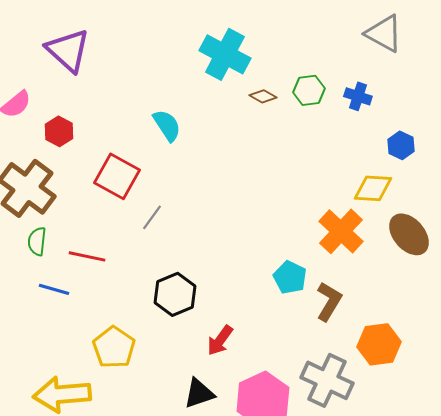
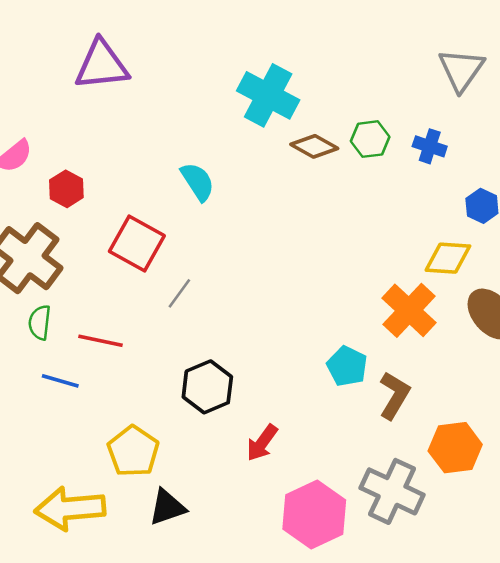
gray triangle: (384, 33) -> (461, 70), turned 36
purple triangle: (68, 50) -> (102, 65), moved, turned -48
brown diamond: (263, 96) -> (314, 146), size x1.4
black triangle: (199, 393) -> (167, 507), moved

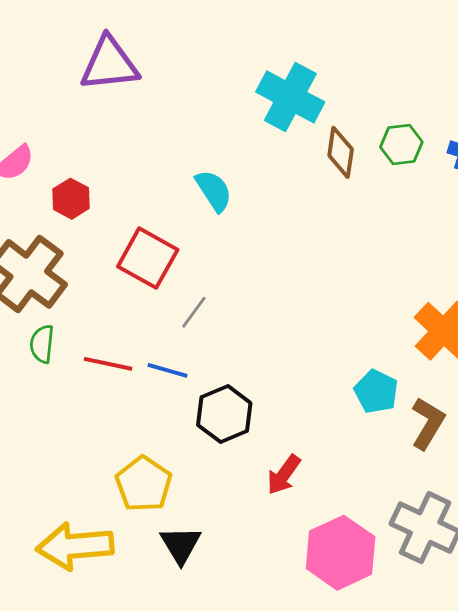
brown diamond: (314, 146) -> (341, 152), turned 69
blue line: (60, 381) -> (167, 370), moved
black triangle: (167, 507) -> (181, 545), turned -42

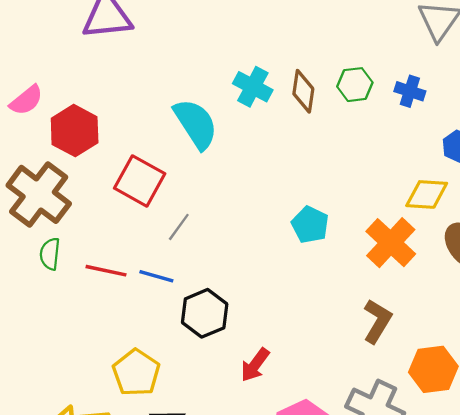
cyan cross: (290, 97) -> (253, 87), moved, size x0.7
cyan semicircle: (214, 191) -> (196, 124), size x1.4
red hexagon: (71, 199) -> (75, 131), size x1.5
cyan pentagon: (376, 392) -> (310, 225), moved

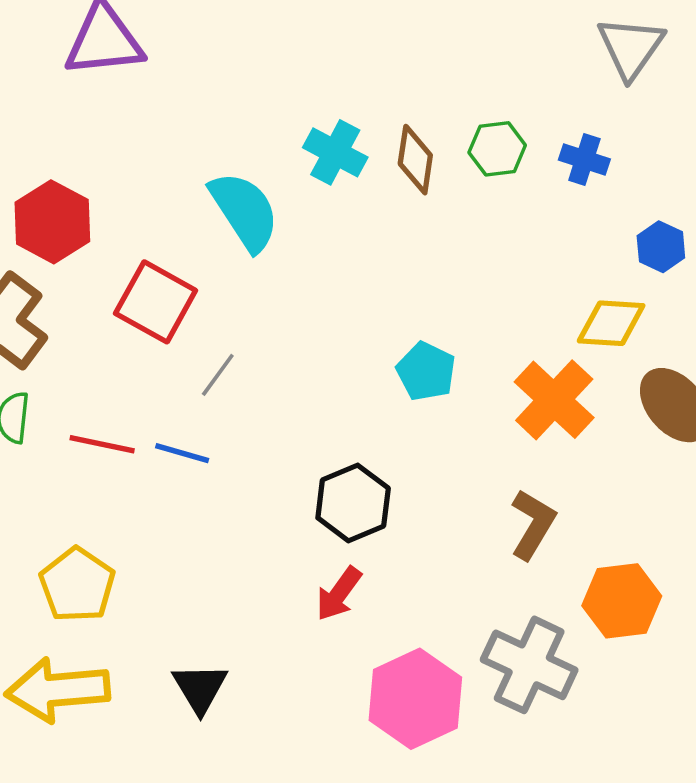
black hexagon: (205, 313) -> (353, 503), moved
yellow pentagon: (136, 373) -> (77, 585), moved

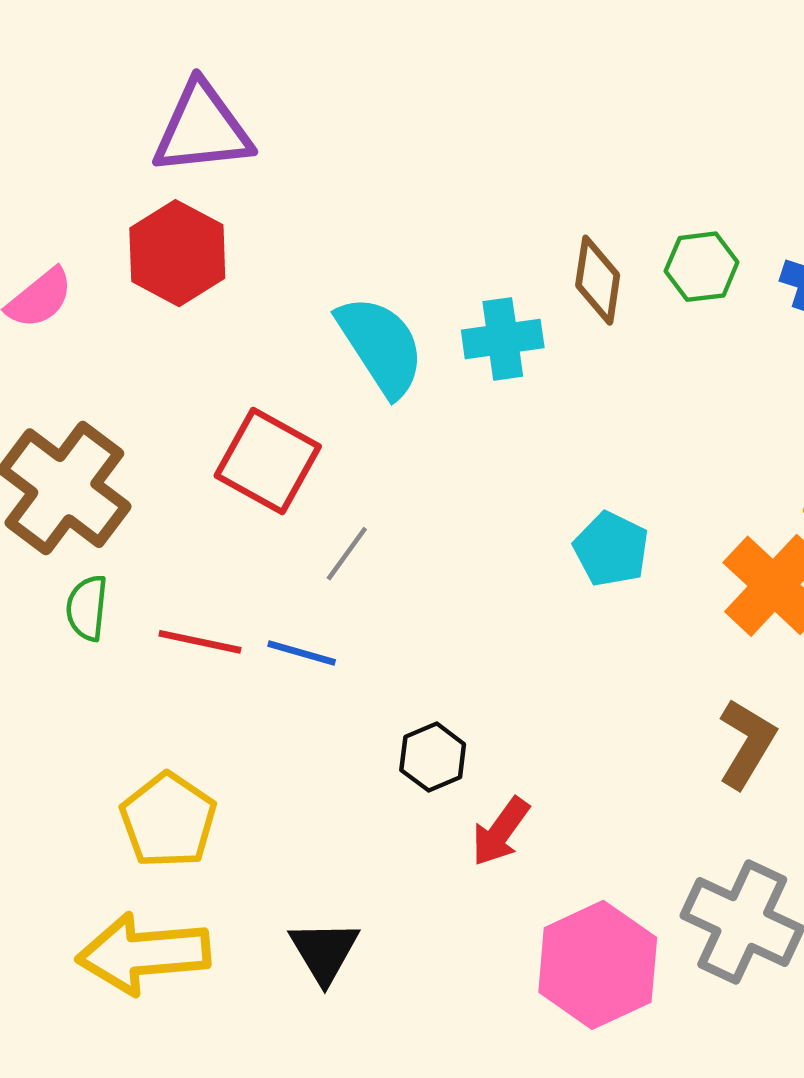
cyan cross: (335, 152) -> (503, 339), moved, turned -36
red hexagon: (52, 222) -> (177, 253), moved
black hexagon: (353, 503) -> (433, 757), moved, size x0.7

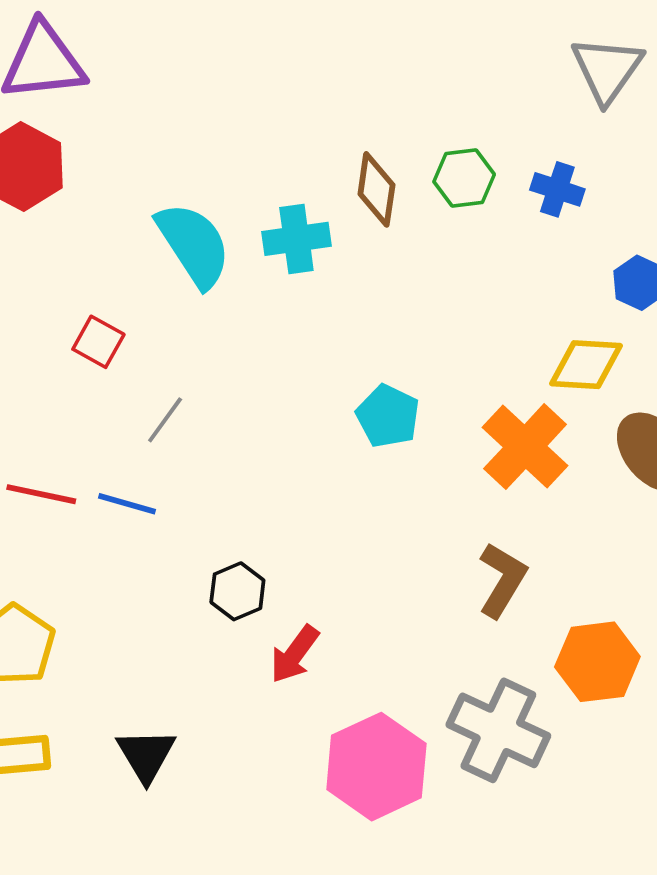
red square: (268, 461) -> (98, 342), size x0.6

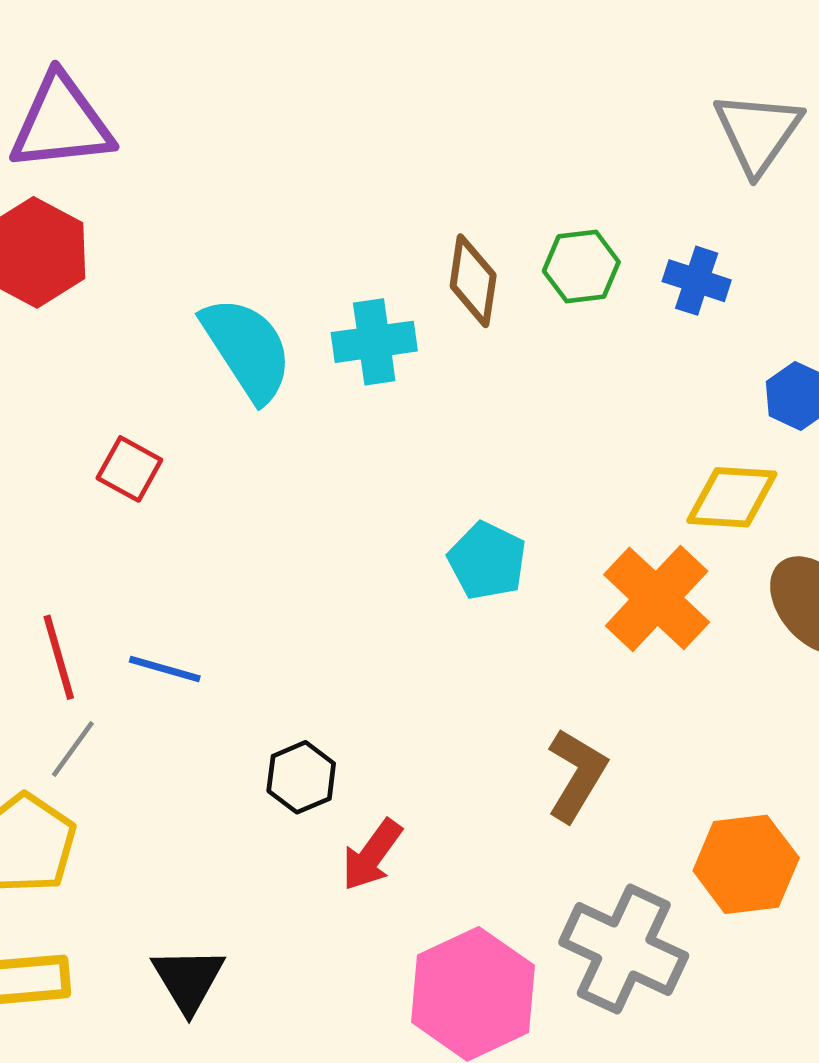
gray line: (165, 420) -> (73, 749), moved
red line: (41, 494) -> (59, 657), turned 62
brown L-shape: (502, 580) -> (577, 775), moved

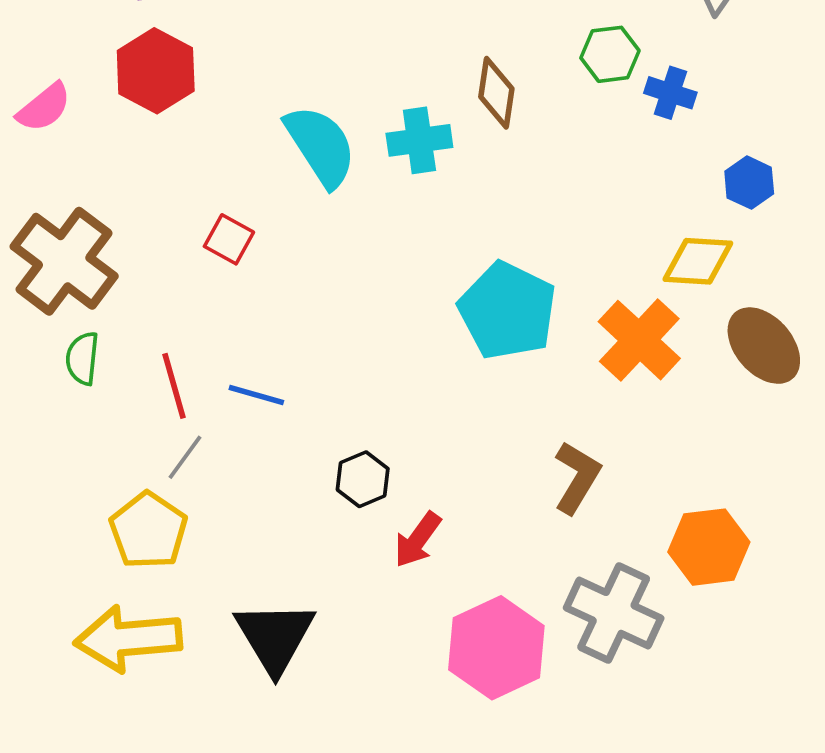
green hexagon: (581, 267) -> (610, 54), moved
cyan pentagon: (487, 561) -> (507, 311), size x1.6
black triangle: (188, 980) -> (275, 637), size x1.4

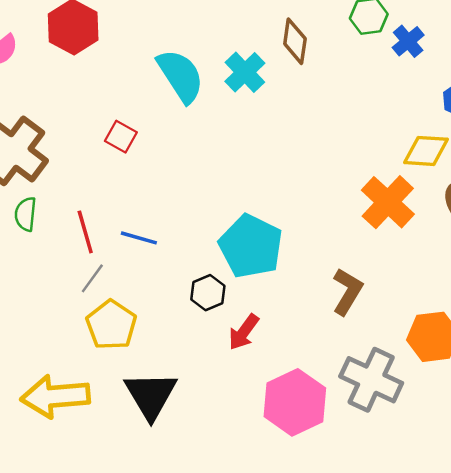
blue cross: (670, 93) -> (408, 41), turned 32
cyan cross: (419, 140) -> (245, 72), turned -36
cyan pentagon: (507, 311) -> (251, 246), moved
yellow pentagon: (148, 531) -> (111, 325), moved

